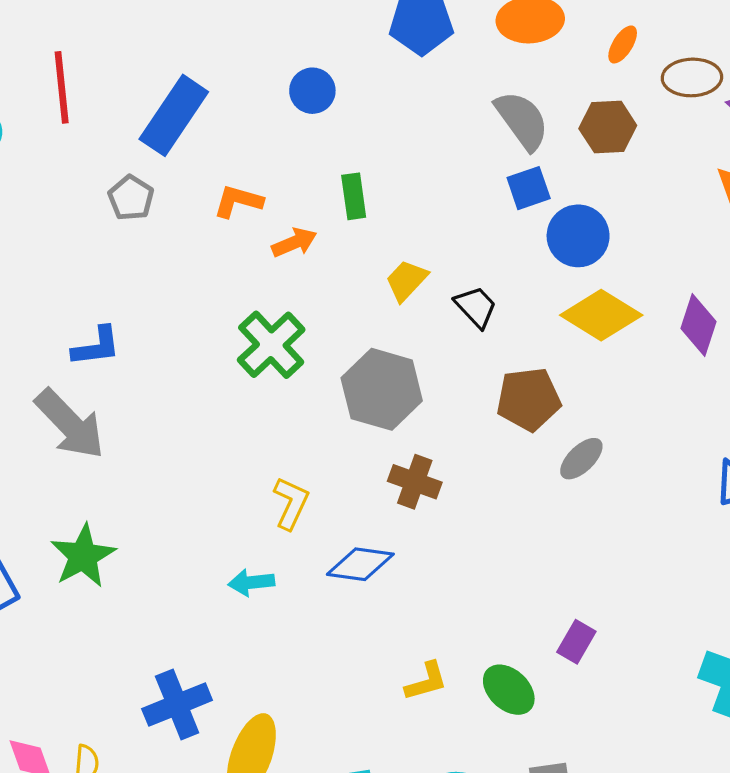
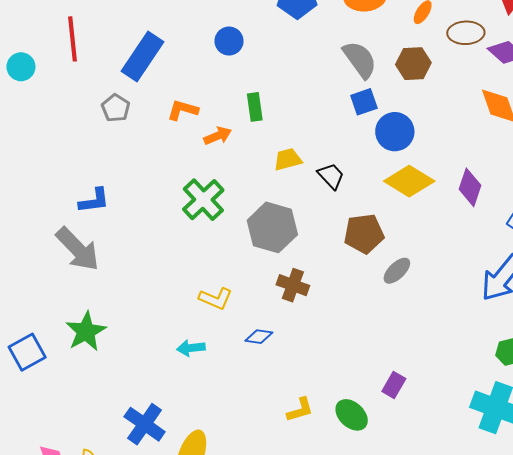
yellow trapezoid: (406, 280) -> (288, 159), turned 32
yellow L-shape: (291, 503) -> (216, 299), turned 88
blue diamond: (360, 564) -> (259, 337), size x0.7
blue cross: (177, 705) -> (145, 424), turned -33

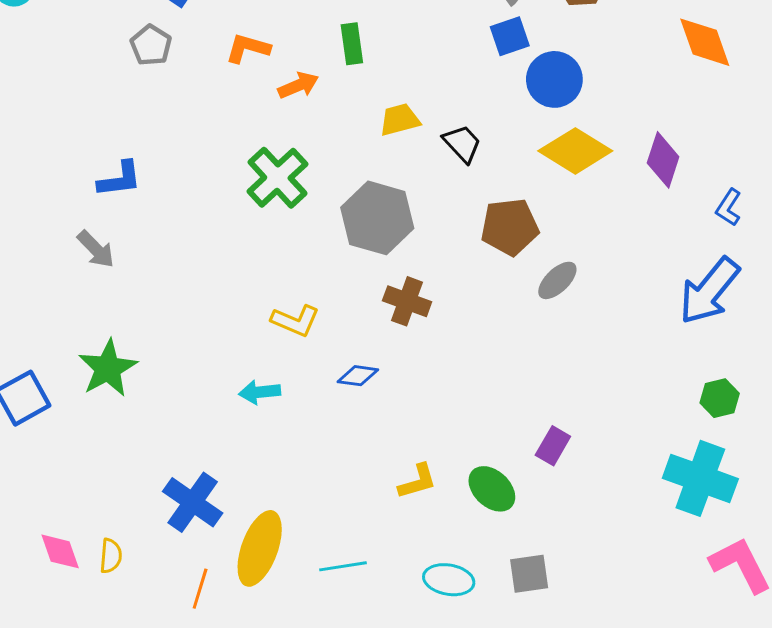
gray arrow: (78, 249) -> (96, 249), size x0.6

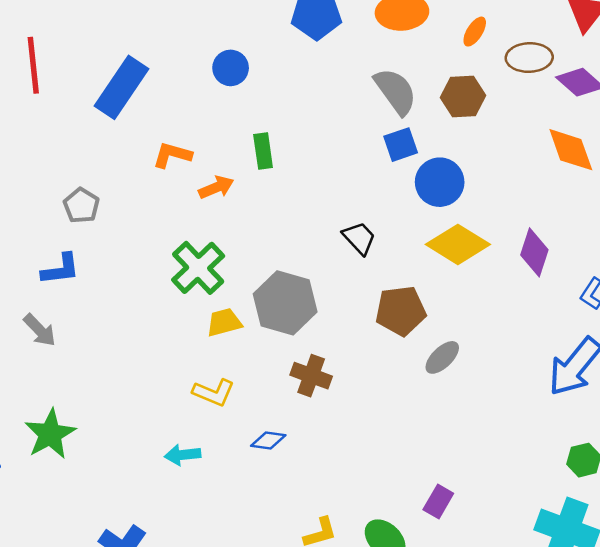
gray pentagon: (151, 45) -> (81, 206), moved
yellow trapezoid: (400, 120) -> (224, 322), moved

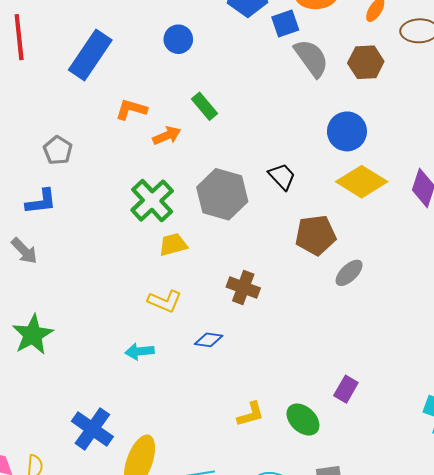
blue square: (401, 145) -> (285, 23), moved
green rectangle: (263, 151) -> (204, 106), turned -32
gray hexagon: (285, 303) -> (222, 194), moved

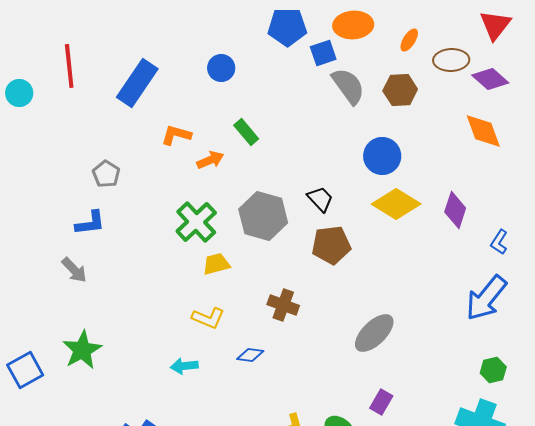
brown pentagon: (316, 235) -> (331, 245), moved
gray ellipse: (349, 273) -> (374, 333), moved, size x1.5

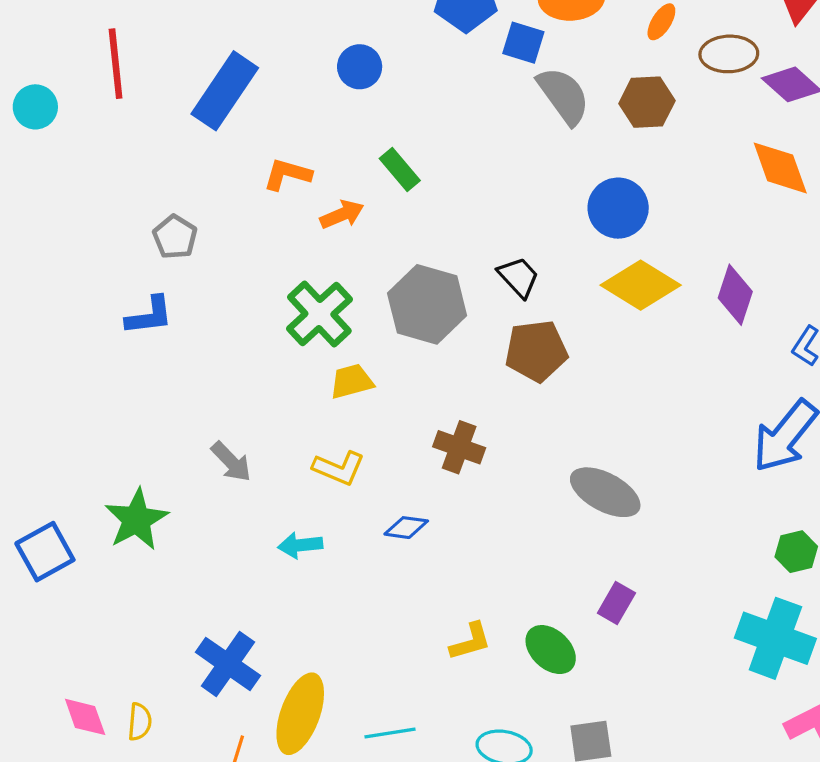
blue square: (323, 53) -> (523, 43), turned 36
gray arrow: (74, 270) -> (231, 462), moved
gray ellipse: (374, 333) -> (605, 492), turned 72

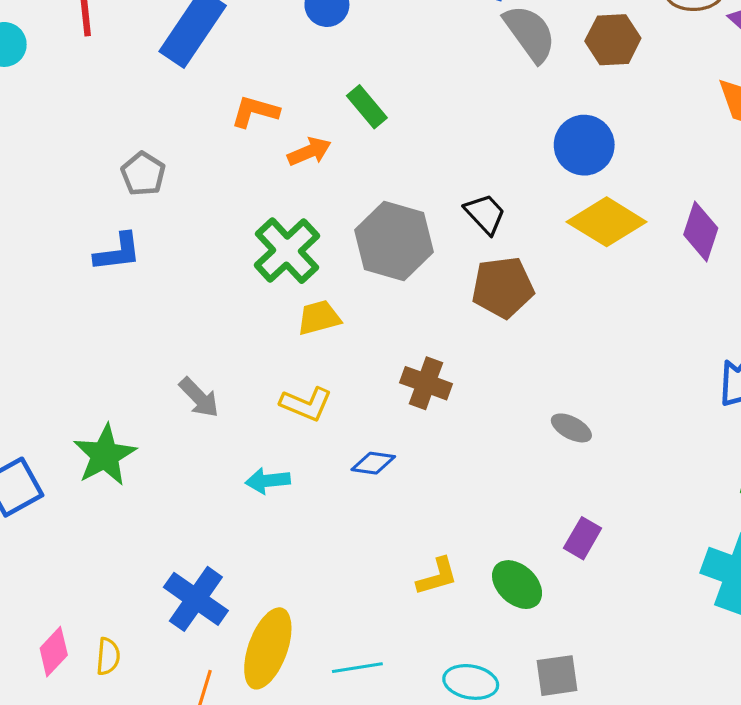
gray ellipse: (605, 492) -> (571, 428), size x0.6
pink diamond: (85, 717) -> (54, 652), turned 63

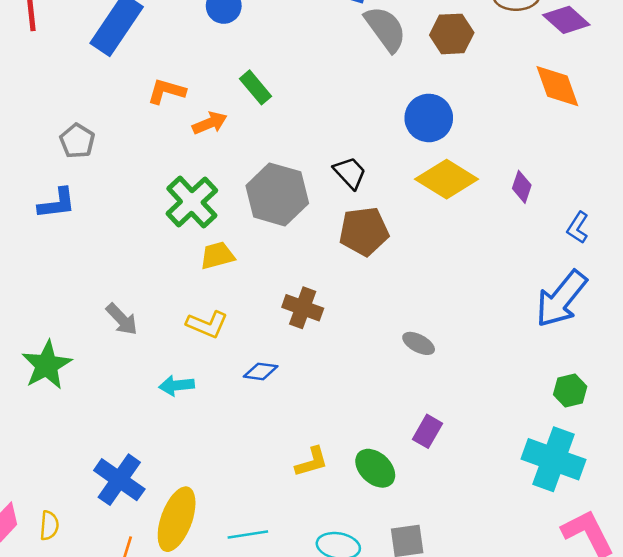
purple diamond: (701, 231) -> (522, 187), size x0.7

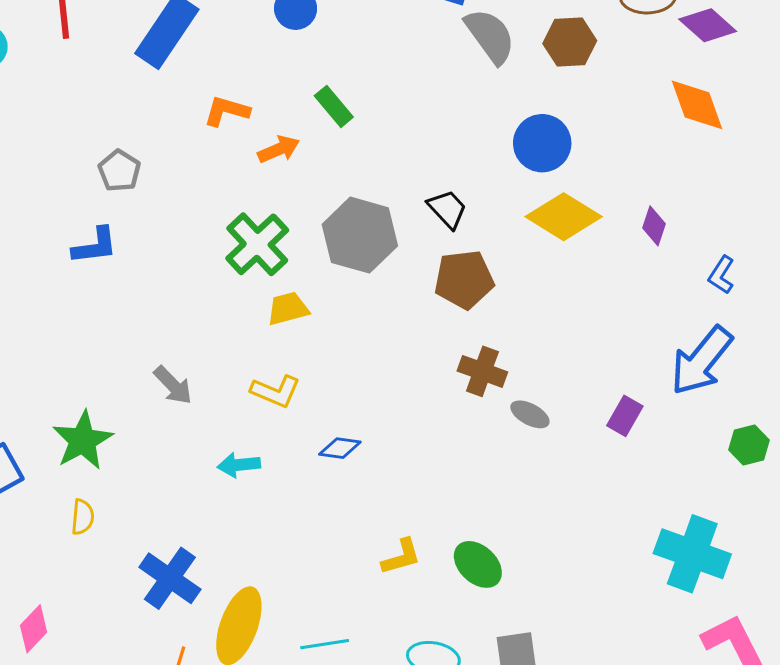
brown cross: (303, 308) -> (482, 371), moved
green hexagon: (570, 391) -> (749, 445), moved
purple rectangle: (427, 431) -> (625, 416), moved
yellow semicircle: (49, 526) -> (83, 517), moved

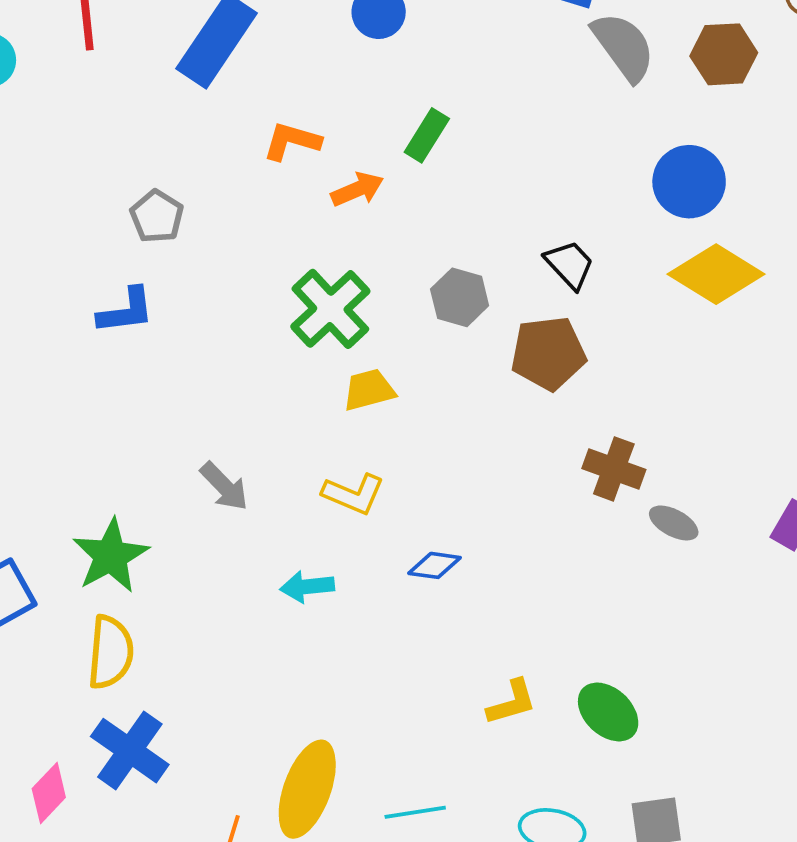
green rectangle: (334, 106) -> (427, 135), turned 72
gray hexagon: (360, 235) -> (460, 297), size x0.6
brown pentagon: (464, 280) -> (548, 353), moved
yellow semicircle: (83, 517) -> (111, 652), size x1.6
blue cross: (170, 578) -> (130, 751), moved

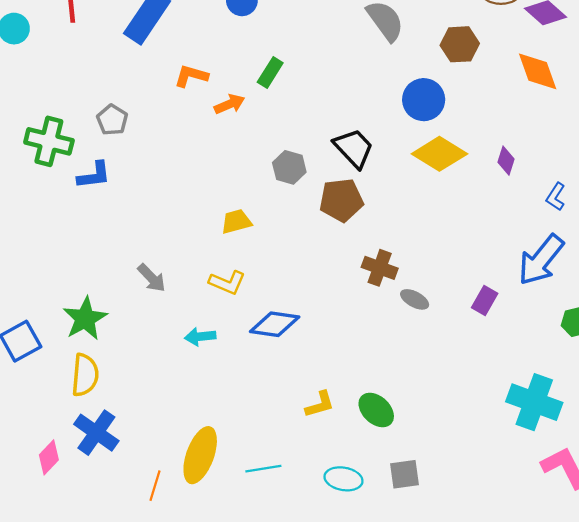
brown hexagon: (724, 54) -> (460, 44), moved
black trapezoid: (570, 265) -> (354, 148), size x1.4
green cross: (330, 309) -> (49, 141), moved, turned -33
blue diamond: (435, 565) -> (275, 324), size x1.6

